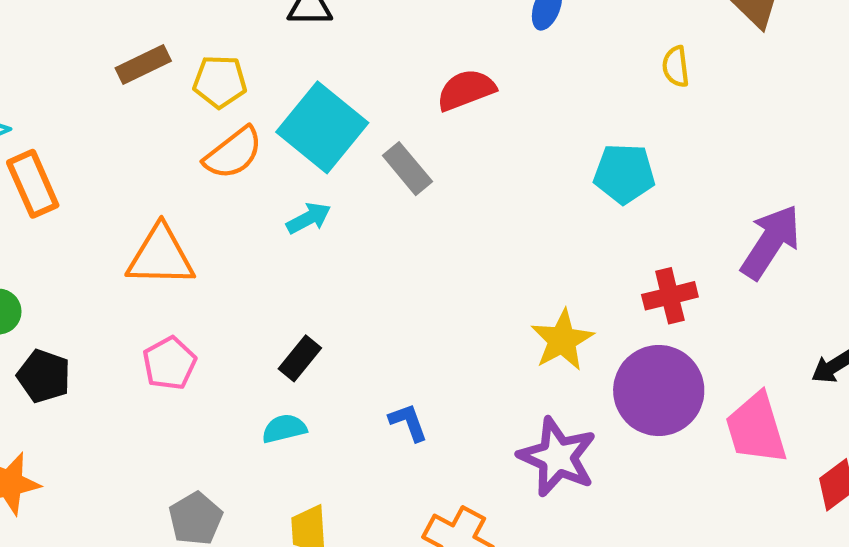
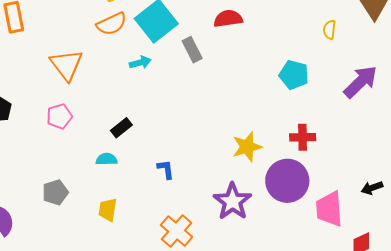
purple arrow: (770, 242) -> (361, 82), moved
orange triangle: (161, 256) -> (66, 65), turned 39

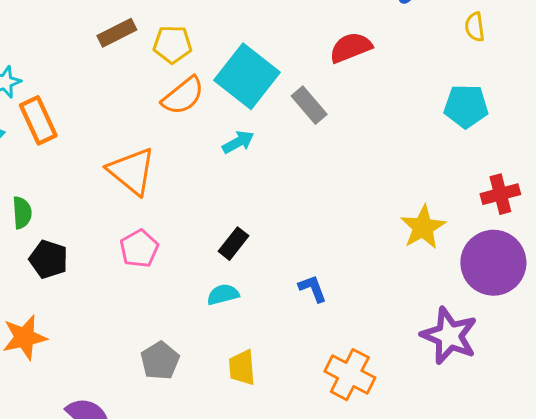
yellow semicircle: (329, 30) -> (475, 27), moved
purple star: (232, 201) -> (449, 336), moved

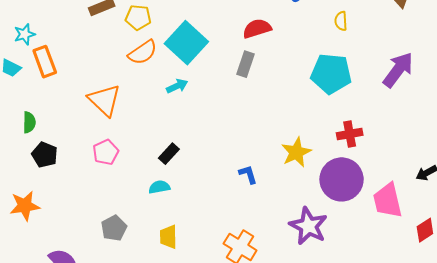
gray rectangle: (309, 105) -> (245, 64), moved, turned 55
cyan pentagon: (466, 106) -> (331, 74), size x1.4
blue L-shape: (313, 288) -> (248, 174), moved

